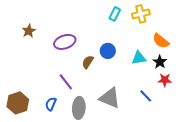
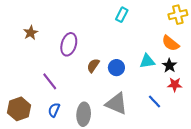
yellow cross: (141, 14) -> (178, 15), moved
purple ellipse: (65, 42) -> (69, 44), turned -55
blue circle: (108, 51) -> (116, 68), moved
purple line: (66, 82) -> (50, 81), moved

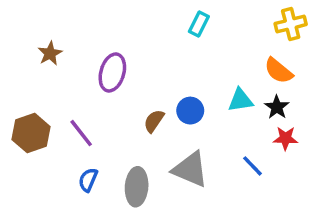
brown semicircle: (93, 65) -> (154, 121), moved
brown hexagon: (19, 109) -> (31, 133), moved

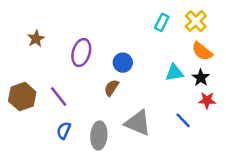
cyan rectangle: (199, 24) -> (162, 22), moved
yellow cross: (291, 24) -> (196, 21), moved, turned -30
blue circle: (190, 111) -> (123, 63), moved

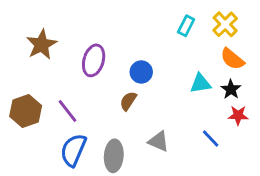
brown star: (36, 39) -> (42, 45), size x1.5
gray triangle: (138, 123) -> (159, 141), size x0.7
blue semicircle: (64, 130) -> (73, 150), size x1.6

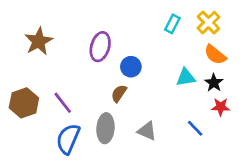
purple ellipse: (94, 60) -> (100, 47), moved
gray ellipse: (114, 156) -> (105, 128), moved

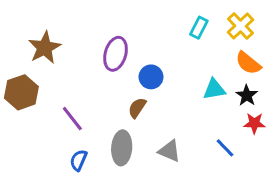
brown hexagon: (24, 103) -> (21, 92), moved
blue semicircle: (68, 139) -> (78, 160), size x0.6

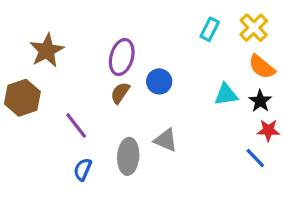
brown semicircle: (137, 108) -> (120, 93), moved
blue line: (225, 148) -> (255, 158), moved
gray triangle: (170, 151) -> (166, 140), moved

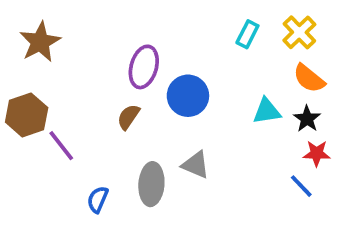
brown star: (47, 51) -> (40, 42), moved
blue circle: (159, 81) -> (188, 96), size x1.4
brown semicircle: (120, 93) -> (128, 117), moved
purple line: (76, 125) -> (61, 146), moved

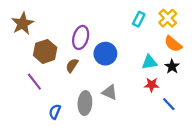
brown hexagon: (27, 115) -> (45, 51), moved
red star: (317, 153) -> (152, 85), moved

